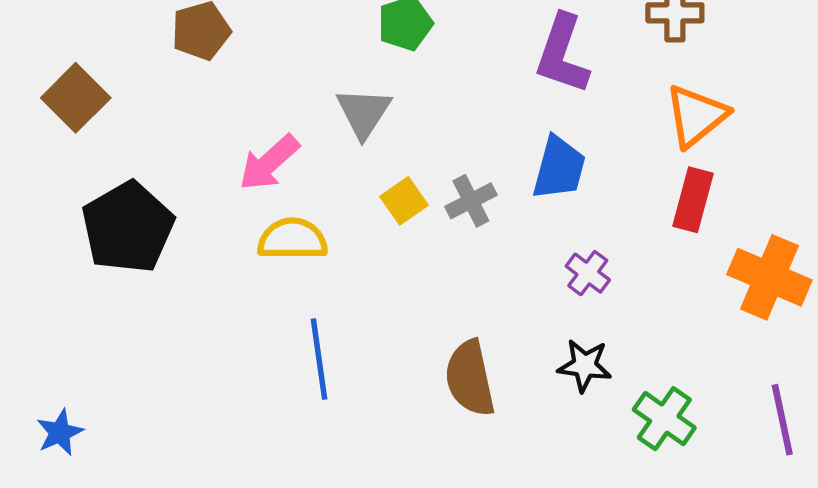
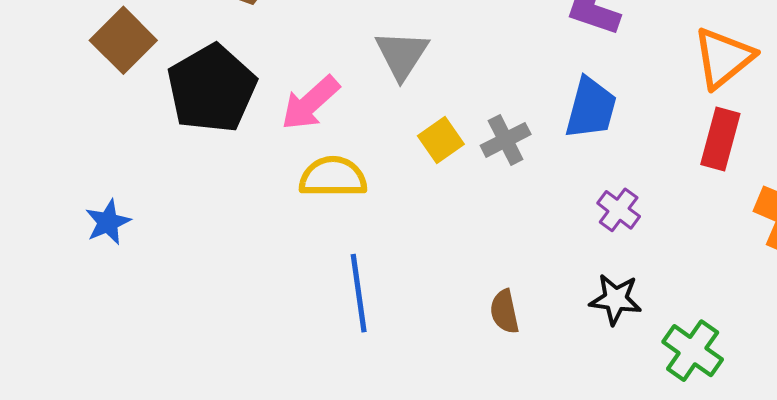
black pentagon: (128, 227) -> (212, 89), moved
brown semicircle: (470, 378) -> (505, 312), size x0.6
blue star: (60, 432) -> (108, 222), moved

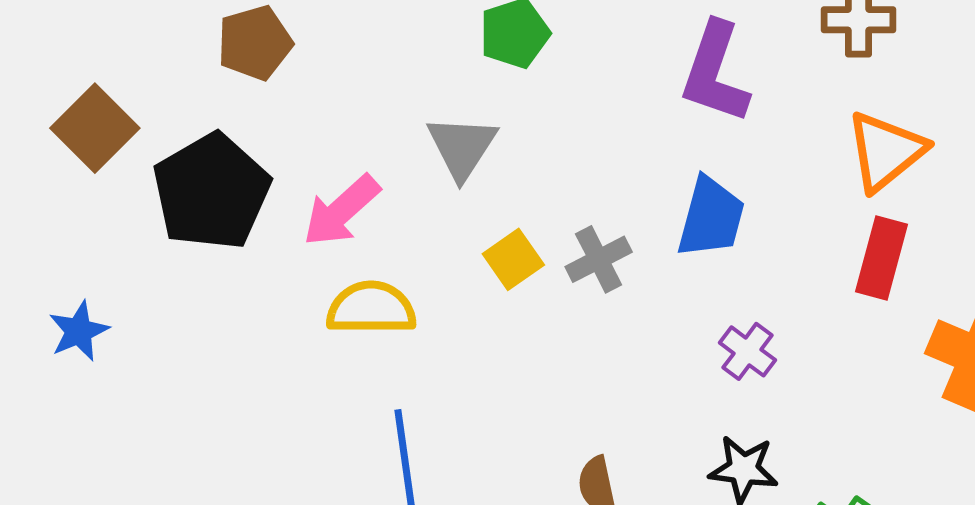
blue star: (108, 222) -> (79, 331), moved

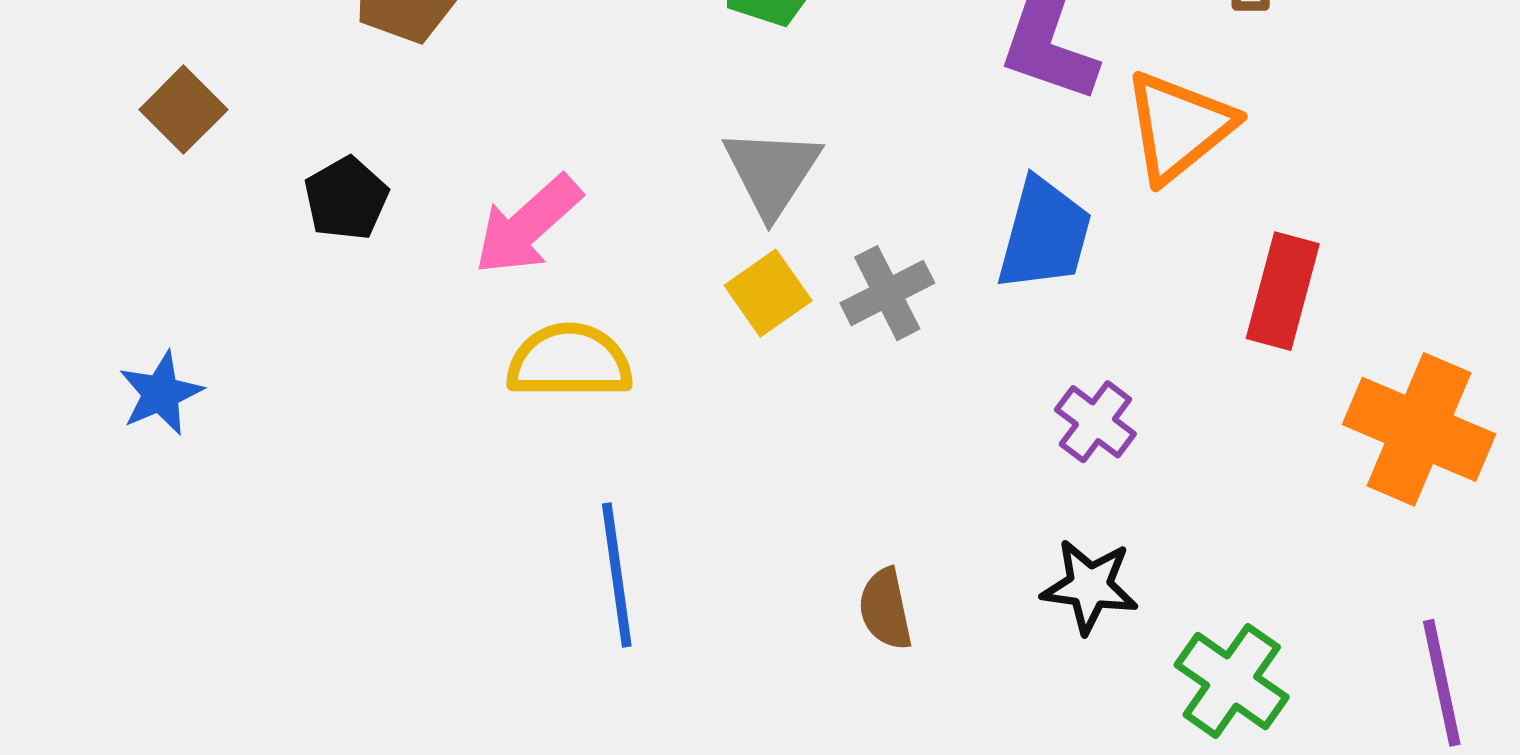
brown square: (95, 128) -> (183, 110), size x0.7
gray triangle: (462, 147) -> (772, 172), moved
orange triangle: (886, 151) -> (1179, 127), moved
black pentagon: (211, 192) -> (346, 198), size x0.5

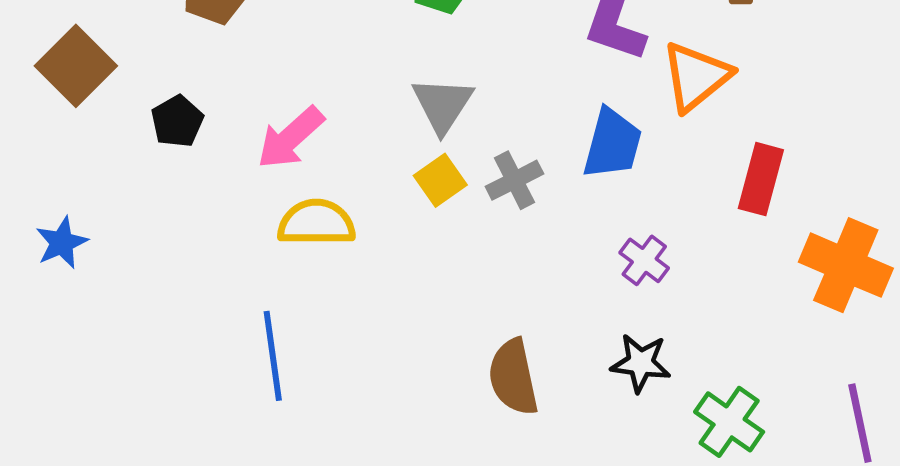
brown square: (183, 110) -> (76, 66), size x1.5
blue line: (617, 575) -> (273, 356), moved
brown semicircle: (885, 609) -> (513, 377), size x1.5

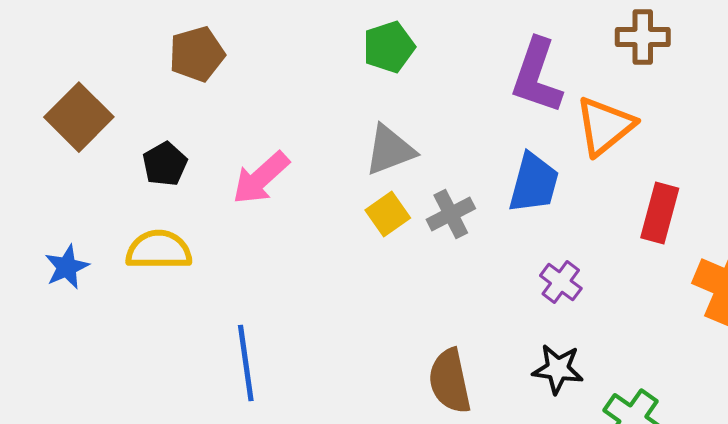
gray triangle: (443, 105) -> (390, 150), turned 36
yellow semicircle: (316, 223) -> (159, 250), moved

